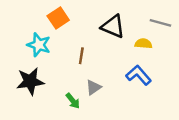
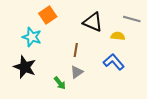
brown line: (81, 56) -> (76, 50), moved
black star: (30, 81) -> (25, 67), turned 30

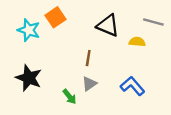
cyan star: (32, 37) -> (29, 30), moved
blue L-shape: (114, 62) -> (132, 86), moved

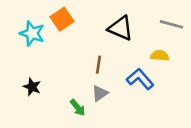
yellow semicircle: (137, 42) -> (160, 56), moved
black star: (29, 78) -> (32, 87), size x0.6
blue L-shape: (132, 86) -> (140, 79), moved

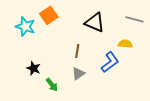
blue L-shape: (140, 79) -> (110, 62), turned 95
black star: (32, 87) -> (33, 68), moved
green arrow: (78, 108) -> (52, 85), moved

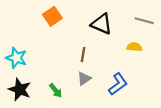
cyan star: (25, 27) -> (16, 58), moved
blue L-shape: (110, 62) -> (118, 84), moved
black star: (33, 68) -> (20, 89), moved, size x1.5

